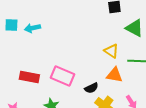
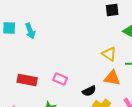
cyan arrow: (32, 28) -> (30, 31), turned -98
pink rectangle: (62, 76) -> (60, 79), size x0.6

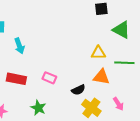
cyan arrow: (30, 31) -> (19, 46), moved
yellow triangle: (109, 54) -> (98, 53), turned -35

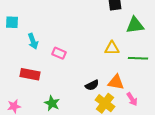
green triangle: (121, 30) -> (135, 25), turned -36
orange triangle: (101, 77) -> (116, 82), moved
pink rectangle: (49, 78) -> (59, 53), moved

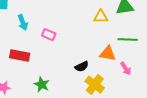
yellow triangle: (112, 48) -> (101, 17), moved
orange triangle: (116, 82) -> (108, 54), moved
pink arrow: (132, 99) -> (126, 69), moved

